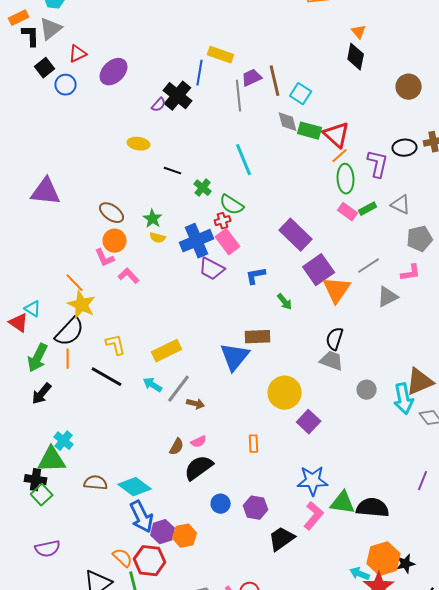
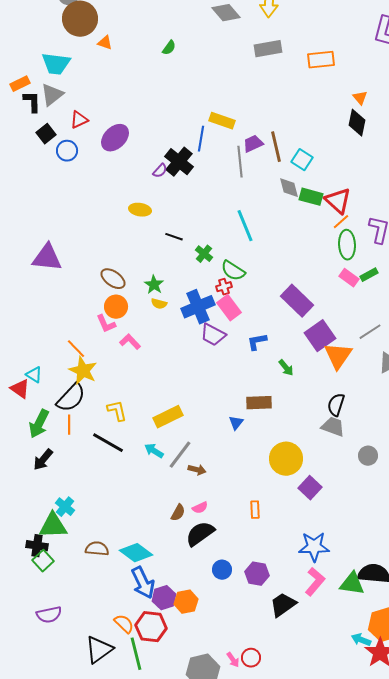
blue triangle: (235, 357) -> (236, 423), size x0.5
green triangle: (343, 503) -> (352, 584), moved

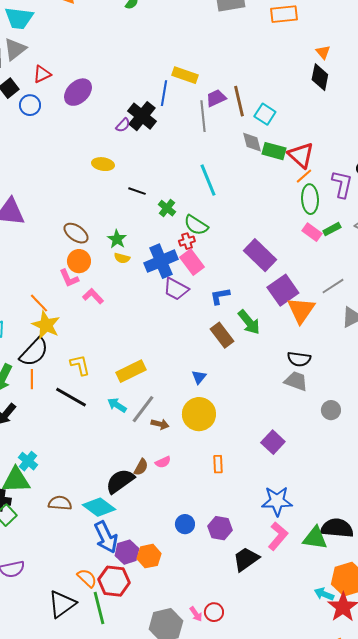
green arrow: (286, 368) -> (249, 322), size x1.5
brown rectangle: (259, 403) -> (222, 335), moved, turned 55
black semicircle: (336, 405) -> (299, 359), turned -100
yellow circle: (286, 459) -> (199, 414), moved
black semicircle: (200, 534) -> (120, 481), moved

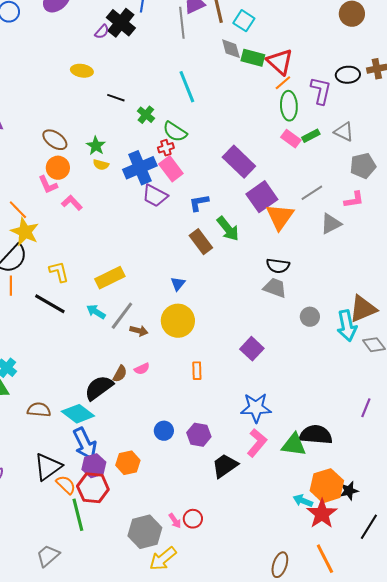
purple hexagon: (127, 552) -> (94, 466), moved
black triangle: (62, 604) -> (48, 467), moved

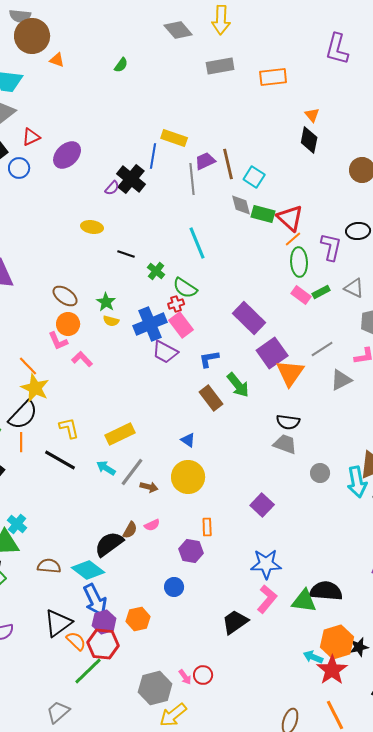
blue triangle: (178, 284) -> (188, 440), turned -35
purple hexagon: (199, 435) -> (191, 551), moved
green line: (78, 515) -> (88, 671), turned 60

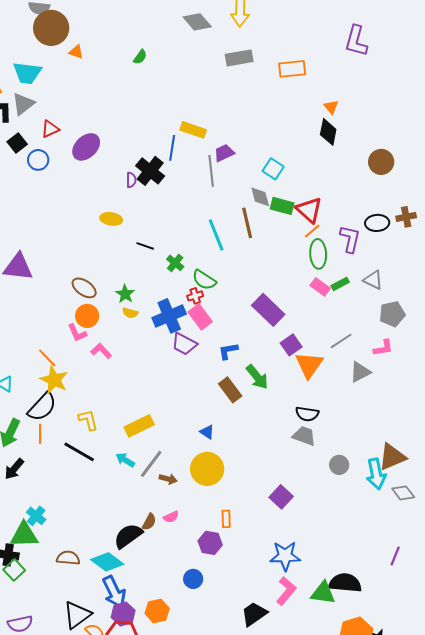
brown line: (228, 164) -> (247, 223), moved
purple semicircle: (112, 188) -> (131, 180), turned -42
purple square: (272, 353) -> (291, 345), size x0.7

